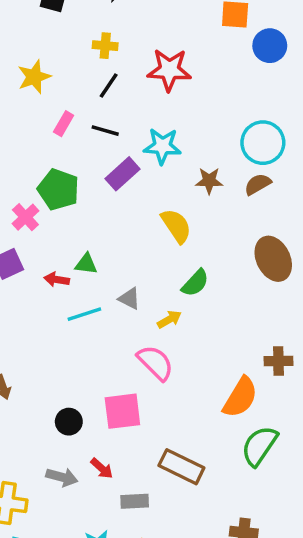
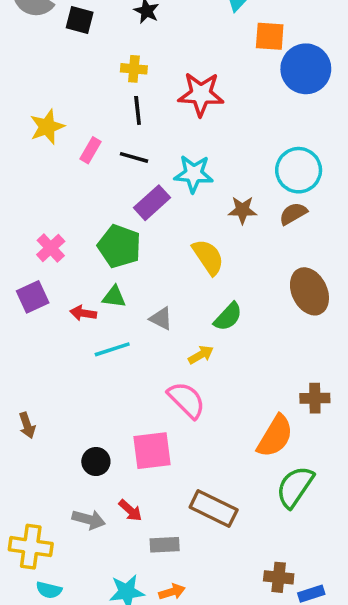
blue circle: (270, 46) -> (306, 69), size x1.4
yellow star: (34, 77) -> (47, 127), moved
black line: (109, 85) -> (138, 110), turned -40
green pentagon: (58, 189) -> (119, 246), moved
gray triangle: (129, 299) -> (161, 319), moved

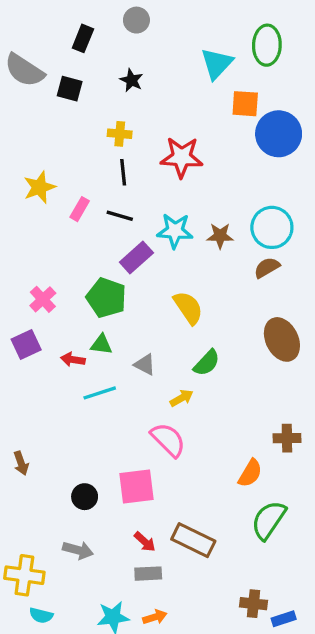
brown star: (242, 210) -> (220, 236), moved
orange semicircle: (275, 436) -> (250, 473), size x0.7
red arrow: (130, 510) -> (145, 542), moved

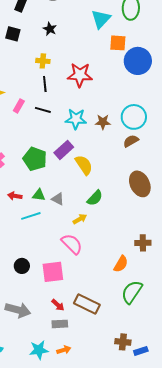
purple rectangle: (136, 258) -> (64, 150), moved
green triangle: (101, 344) -> (39, 195), moved
black circle: (85, 497) -> (22, 266), moved
gray arrow: (78, 550) -> (18, 310), size x1.4

